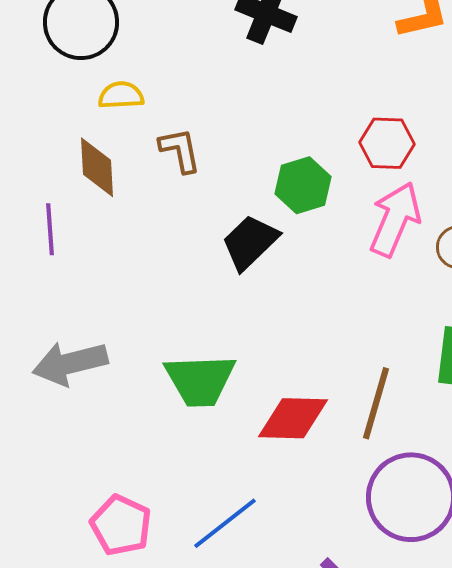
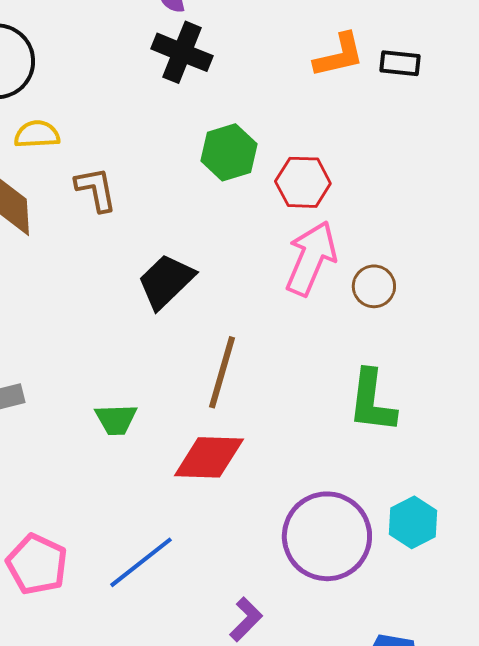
green hexagon: (303, 185) -> (229, 152), moved
green trapezoid: (200, 380) -> (116, 419), size x0.6
brown line: (376, 403) -> (222, 372), moved

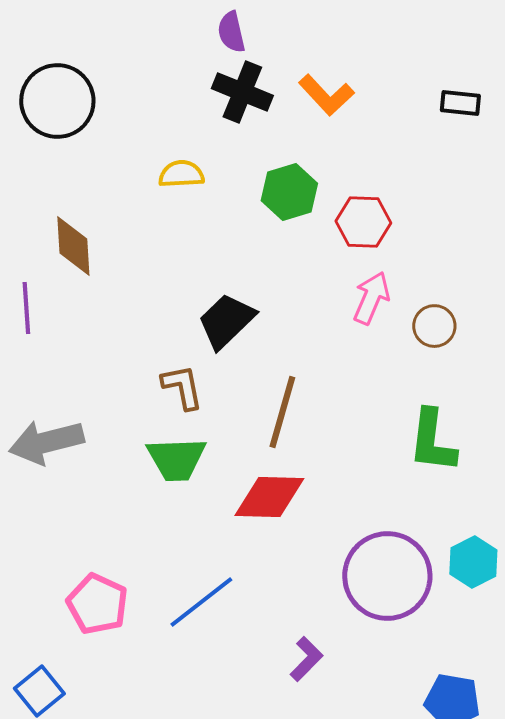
orange L-shape: (339, 55) -> (326, 95), moved, turned 60
yellow semicircle: (37, 134) -> (181, 174), moved
brown L-shape: (96, 189) -> (182, 387), moved
pink arrow: (311, 258) -> (371, 298), size x0.7
green trapezoid: (116, 419) -> (176, 459), size x1.4

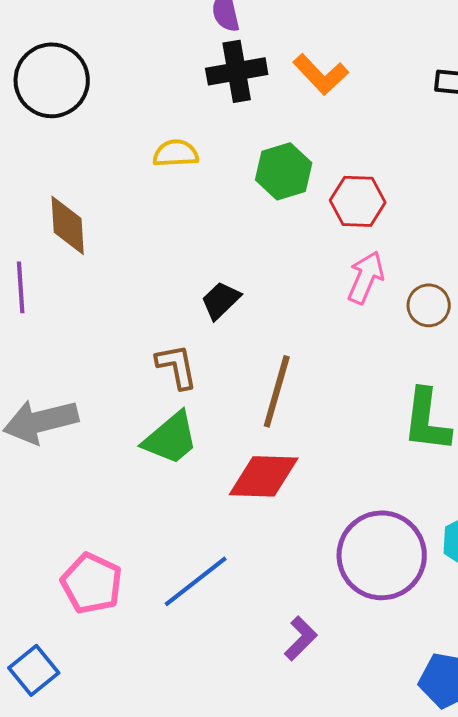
black cross: (242, 92) -> (237, 71), turned -32
black trapezoid: (226, 321) -> (221, 300), size x0.7
green trapezoid: (176, 459) -> (171, 438), turned -38

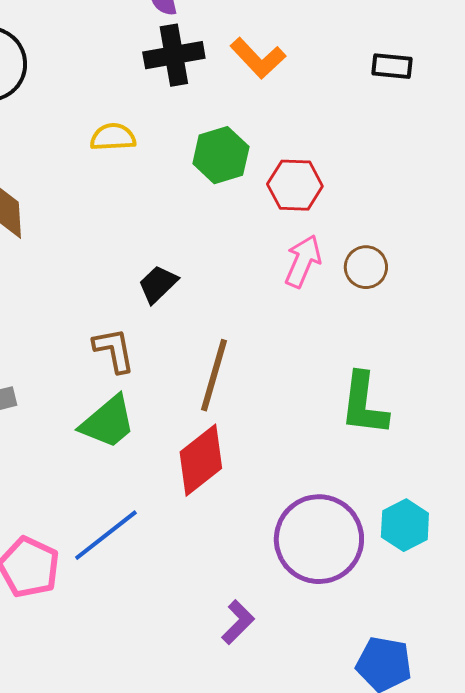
brown circle: (429, 305) -> (366, 267), moved
red diamond: (264, 476) -> (201, 460), turned -40
blue line: (196, 581) -> (106, 535), moved

